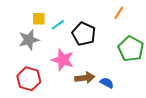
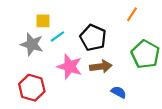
cyan line: (58, 25) -> (57, 36), moved
gray star: (29, 40) -> (32, 44), turned 30
brown arrow: (85, 78) -> (101, 67), moved

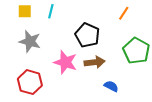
yellow square: (43, 21) -> (25, 11), moved
cyan line: (57, 36) -> (51, 11), moved, turned -40

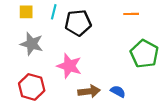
orange line: (124, 13) -> (131, 14), turned 56
black pentagon: (87, 35) -> (78, 23), moved, turned -30
brown arrow: (95, 62) -> (89, 91), moved

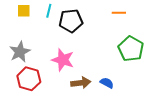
gray star: (32, 44) -> (20, 52), moved, turned 30

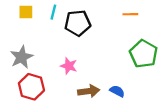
pink star: (63, 60) -> (69, 66), size x0.7

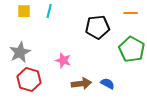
orange line: (130, 14) -> (131, 13), moved
black pentagon: (78, 23) -> (97, 27), moved

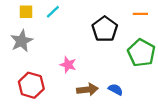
cyan line: (49, 11) -> (53, 12), turned 32
black pentagon: (97, 27) -> (105, 29), turned -30
gray star: (20, 52) -> (22, 41), moved

